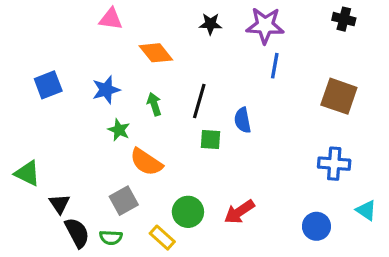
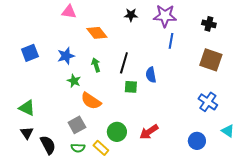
black cross: (344, 19) -> (209, 24), moved
blue cross: (334, 164) -> (208, 102), turned 30
green triangle: (27, 173) -> (27, 108), moved
black triangle: (59, 204) -> (27, 133), moved
green semicircle: (111, 238) -> (78, 148), moved

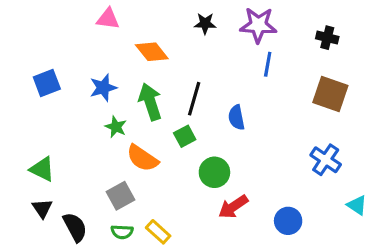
green arrow: (96, 65) -> (150, 102), size x1.6
green square: (131, 87) -> (185, 136), moved, turned -32
green circle: (117, 132) -> (214, 172), moved
blue circle: (197, 141) -> (288, 221), moved

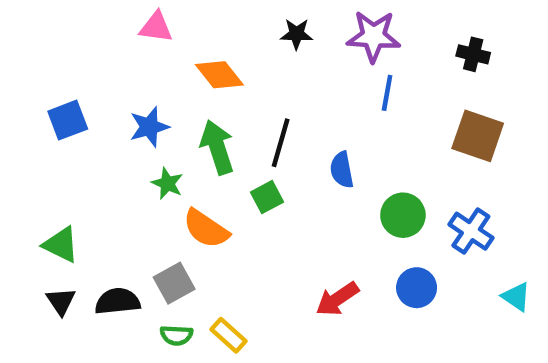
green circle: (214, 172) -> (403, 215), moved
blue circle: (288, 221) -> (417, 288), moved
black semicircle: (75, 227) -> (118, 301), moved, turned -68

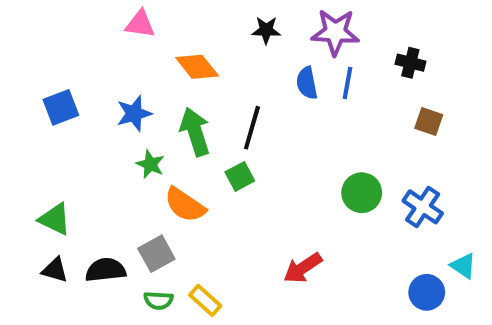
black cross: (473, 54) -> (410, 63), moved
brown square: (478, 136) -> (429, 122), size x0.6
blue semicircle: (342, 170) -> (307, 83), moved
blue circle: (417, 288) -> (427, 292), moved
black triangle: (61, 301) -> (55, 270), turned -40

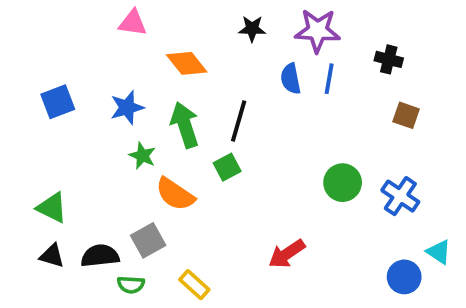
green semicircle: (158, 300) -> (131, 285), moved

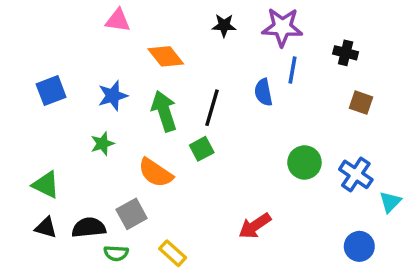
blue semicircle: (291, 79) -> (263, 92), moved
green star: (142, 156) -> (102, 144), moved, turned 30
cyan triangle: (439, 252) -> (390, 202), moved, turned 40

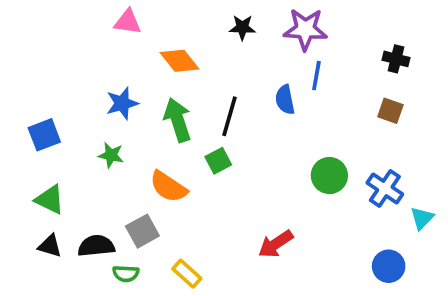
black cross: (346, 53) -> (396, 59), moved
blue square: (51, 91) -> (44, 135), moved
green star: (102, 144) -> (111, 155), turned 30

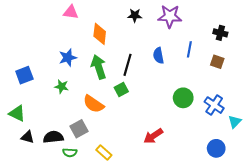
orange diamond: (179, 61) -> (100, 34), turned 45
blue line: (316, 76) -> (189, 49), moved
green triangle: (50, 200) -> (17, 113), moved

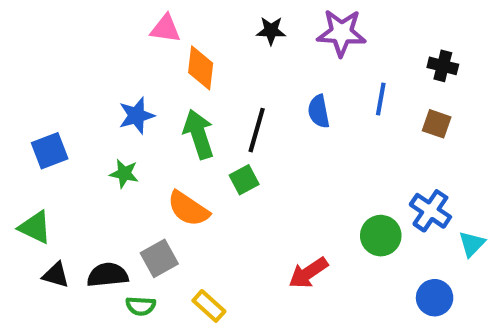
pink triangle: (71, 12) -> (165, 29), moved
green circle: (183, 98) -> (381, 236), moved

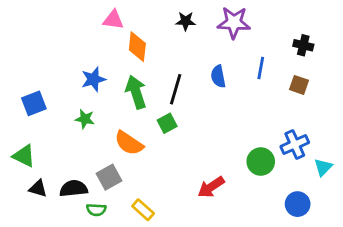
blue cross: (430, 211) -> (295, 145), turned 32

